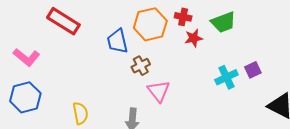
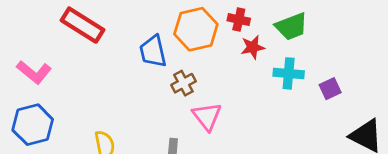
cyan cross: (226, 77) -> (289, 73), moved, turned 30

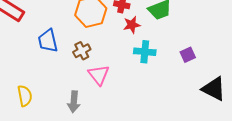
blue trapezoid: (153, 51) -> (48, 41), moved
cyan cross: (289, 73) -> (145, 52), moved

